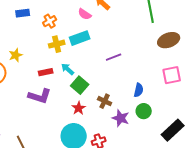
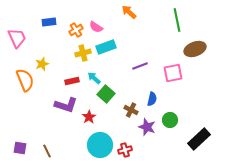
pink semicircle: (85, 14) -> (96, 27), moved
pink square: (172, 75) -> (173, 73), moved
blue semicircle: (139, 90) -> (152, 99), moved
red star: (79, 108) -> (89, 117), moved

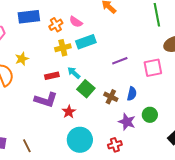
blue rectangle: (49, 22) -> (29, 17), size x1.5
brown cross: (131, 110) -> (111, 97), moved
red cross: (125, 150) -> (115, 145), moved

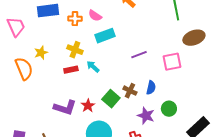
orange cross: (56, 25) -> (75, 19), turned 32
yellow cross: (63, 48) -> (75, 50), moved, turned 35
green square: (86, 89) -> (111, 99), moved
purple L-shape: (46, 100) -> (65, 108), moved

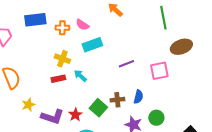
yellow star: (41, 53) -> (28, 105), moved
brown cross: (130, 91) -> (117, 100), turned -32

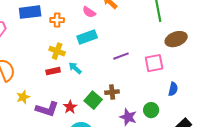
pink semicircle: (82, 25) -> (89, 12), moved
blue semicircle: (138, 97) -> (173, 89), moved

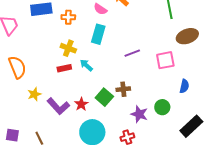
cyan rectangle: (87, 37) -> (98, 34), turned -54
purple L-shape: (47, 109) -> (58, 106), turned 30

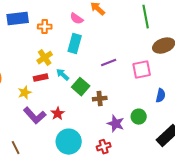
yellow cross: (68, 48) -> (45, 58), turned 35
yellow star: (34, 94) -> (25, 93), moved
green square: (104, 97) -> (81, 87), moved

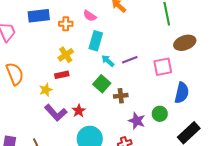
pink semicircle: (77, 19) -> (90, 16), moved
cyan arrow: (63, 75) -> (108, 61), moved
blue semicircle: (161, 96) -> (182, 93), size x1.5

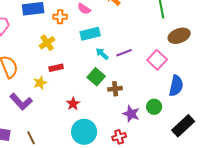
cyan rectangle: (96, 41) -> (90, 34), turned 60
yellow cross: (66, 55) -> (47, 43), moved
pink square: (163, 67) -> (157, 60), turned -36
purple L-shape: (56, 113) -> (21, 102), moved

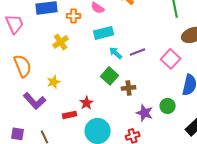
red rectangle: (56, 68) -> (70, 115), moved

